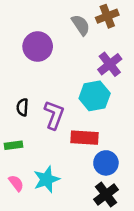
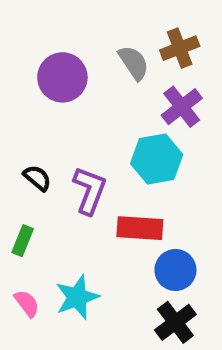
brown cross: (107, 16) -> (180, 48), moved
gray semicircle: (81, 25) -> (134, 63), moved
black semicircle: (22, 107) -> (37, 178), turned 126
green rectangle: (14, 145) -> (23, 241), turned -60

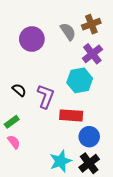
green rectangle: (23, 241) -> (12, 122), turned 32
cyan star: (77, 297) -> (61, 161), moved
pink semicircle: (27, 303) -> (14, 142), moved

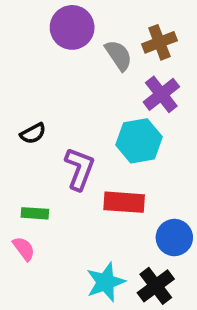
purple circle: (32, 39) -> (72, 27), moved
black semicircle: (19, 90) -> (33, 133), moved, turned 112
green rectangle: (12, 122) -> (35, 213), moved, turned 40
blue circle: (89, 137) -> (174, 238), moved

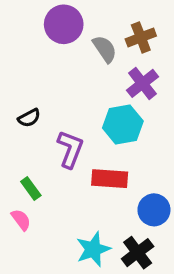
green rectangle: (35, 213) -> (31, 189), turned 50

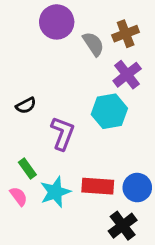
red rectangle: (110, 179) -> (98, 186), moved
cyan star: (93, 249) -> (55, 192), moved

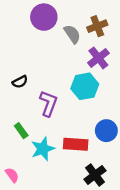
blue circle: (137, 188) -> (106, 131), moved
pink semicircle: (19, 196) -> (12, 175), moved

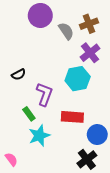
green rectangle: (21, 131) -> (29, 114), moved
blue circle: (106, 131) -> (97, 135), moved
red rectangle: (76, 144) -> (72, 117), moved

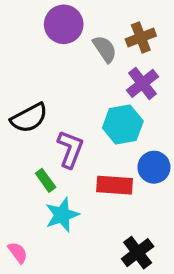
black semicircle: (19, 74) -> (29, 118), size x1.6
blue circle: (97, 135) -> (154, 167), moved

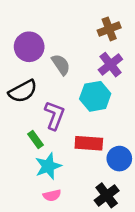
purple circle: (64, 24) -> (29, 47), moved
gray semicircle: (105, 49) -> (61, 65), moved
blue circle: (154, 167) -> (119, 159), moved
pink semicircle: (18, 253) -> (52, 195), moved, turned 114

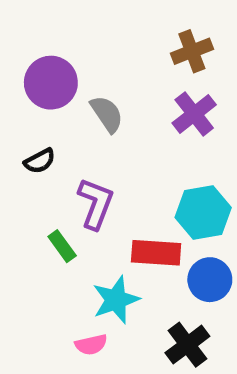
black semicircle: (23, 91) -> (40, 161), size x0.6
cyan hexagon: (95, 96) -> (203, 212), moved
cyan star: (48, 166) -> (116, 300), moved

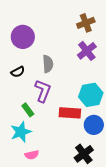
gray semicircle: (107, 114) -> (48, 64), moved, turned 30
cyan star: (116, 300) -> (21, 132), moved
pink semicircle: (91, 345) -> (32, 155), moved

